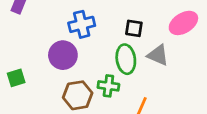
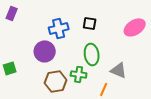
black square: (134, 28) -> (90, 23), moved
gray triangle: (158, 55) -> (119, 70), moved

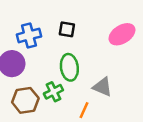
green cross: (79, 74) -> (53, 92), turned -35

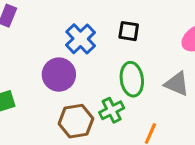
blue cross: (29, 35) -> (81, 39), turned -30
gray triangle: (102, 87) -> (177, 84), moved

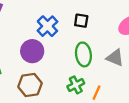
green cross: (112, 110) -> (76, 85), moved
brown hexagon: (76, 121) -> (30, 85), moved

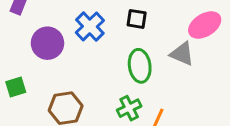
purple circle: (32, 51) -> (47, 43), moved
gray triangle: (115, 58) -> (182, 54), moved

